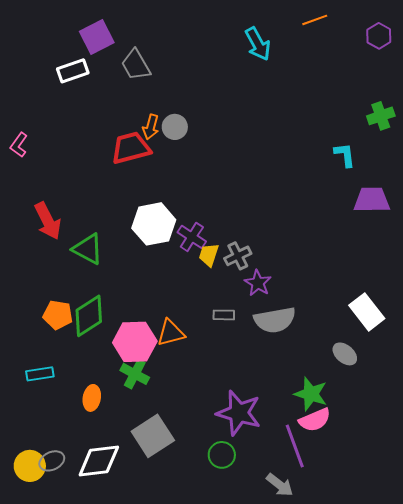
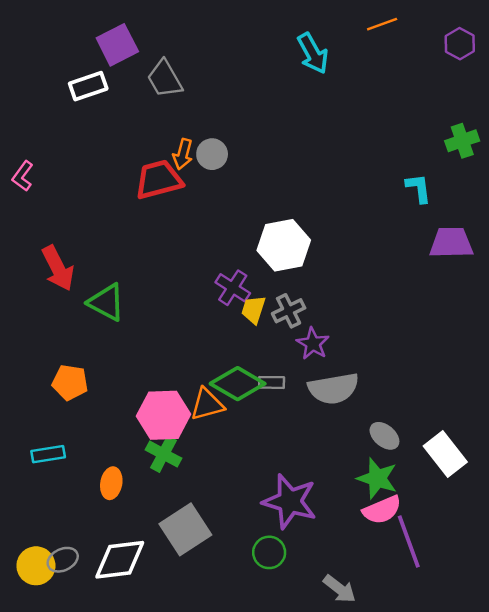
white hexagon: (154, 224) -> (284, 245), moved
white rectangle: (367, 312) -> (445, 454), moved
green diamond: (89, 316) -> (238, 384), moved, turned 63
gray ellipse: (345, 354) -> (384, 436), moved
purple line: (295, 446) -> (409, 541), moved

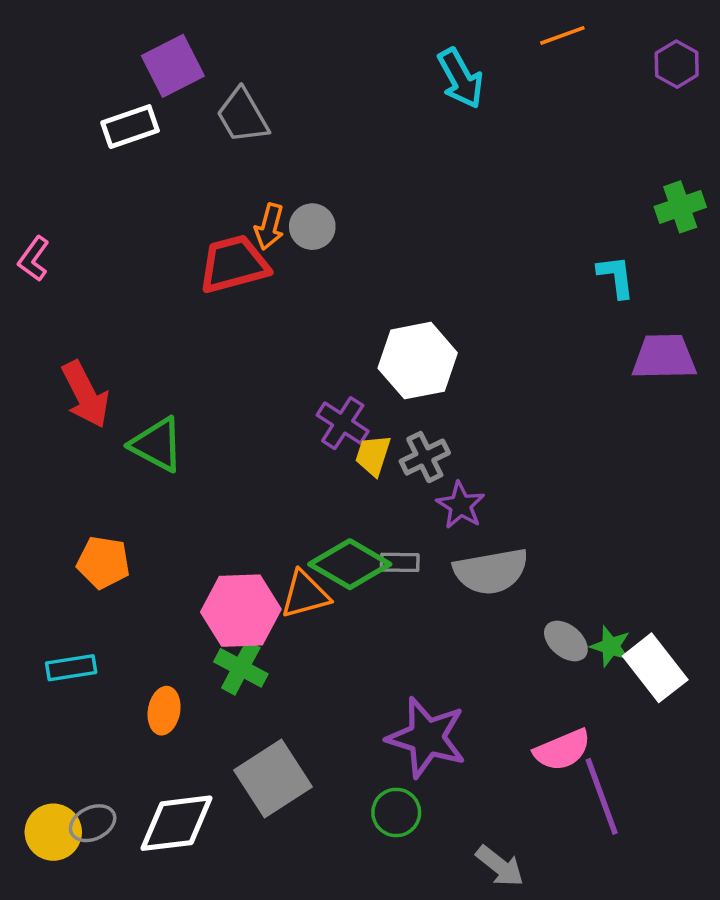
green star: (377, 478) -> (611, 646), moved, size x0.7

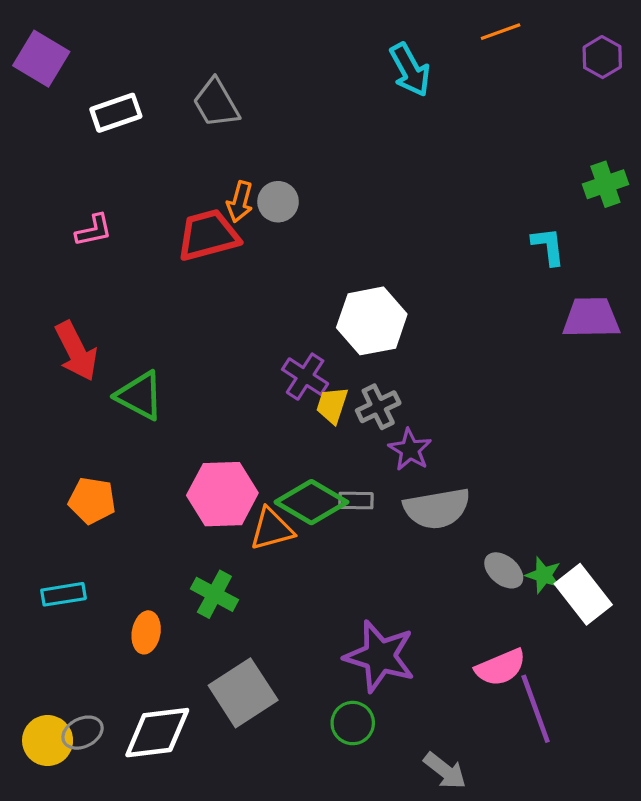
purple square: (173, 66) -> (41, 59), moved, turned -32
pink L-shape: (34, 259) -> (94, 230), moved, turned -138
pink hexagon: (241, 611) -> (222, 494), moved

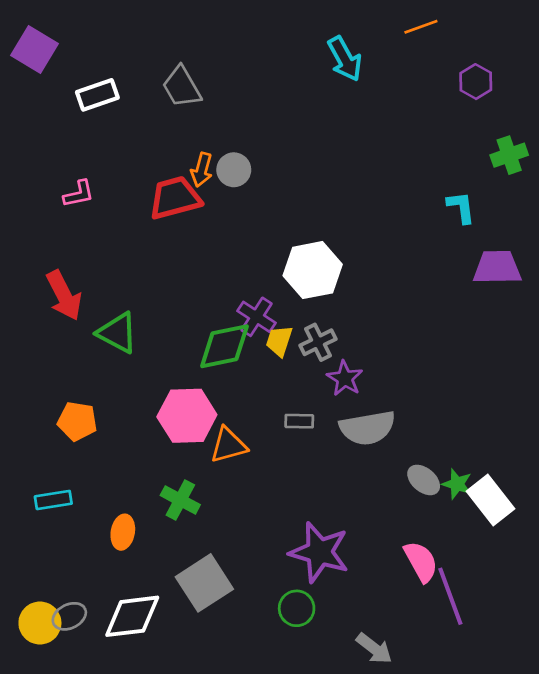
purple hexagon: (602, 57) -> (476, 82), moved
green diamond: (311, 502) -> (224, 346), moved, turned -42
pink semicircle: (501, 667) -> (421, 562), turned -96

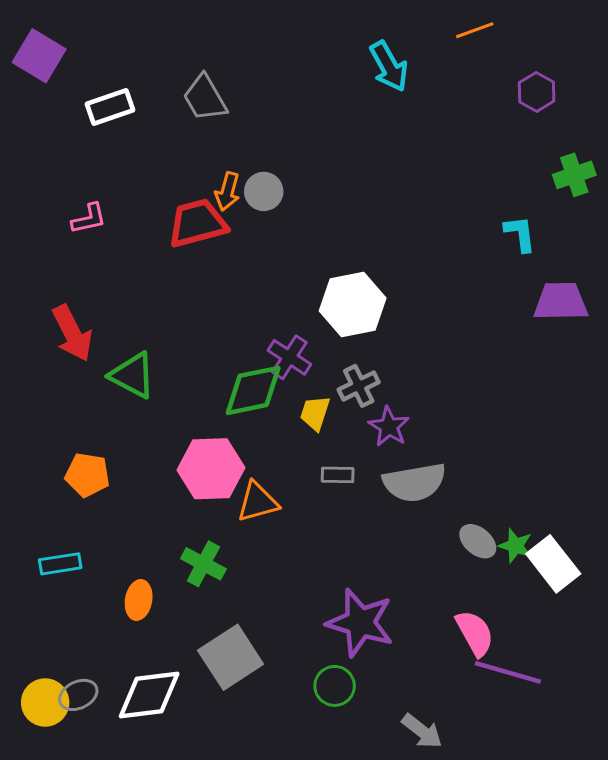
yellow trapezoid: (279, 341) -> (315, 413), moved
purple line: (450, 596) -> (508, 672), turned -54

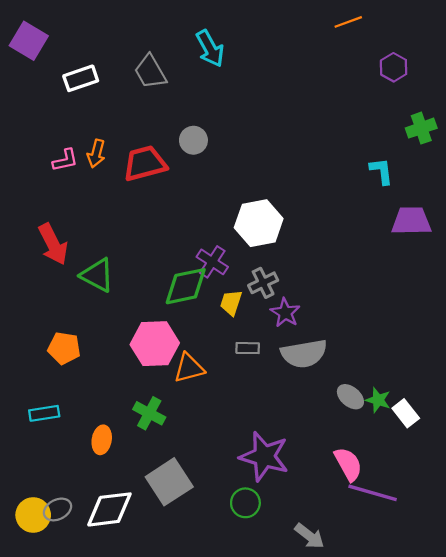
cyan arrow: (389, 66) -> (210, 48), moved
orange arrow: (228, 191) -> (96, 154), moved
white rectangle: (553, 564) -> (406, 413), size x0.7

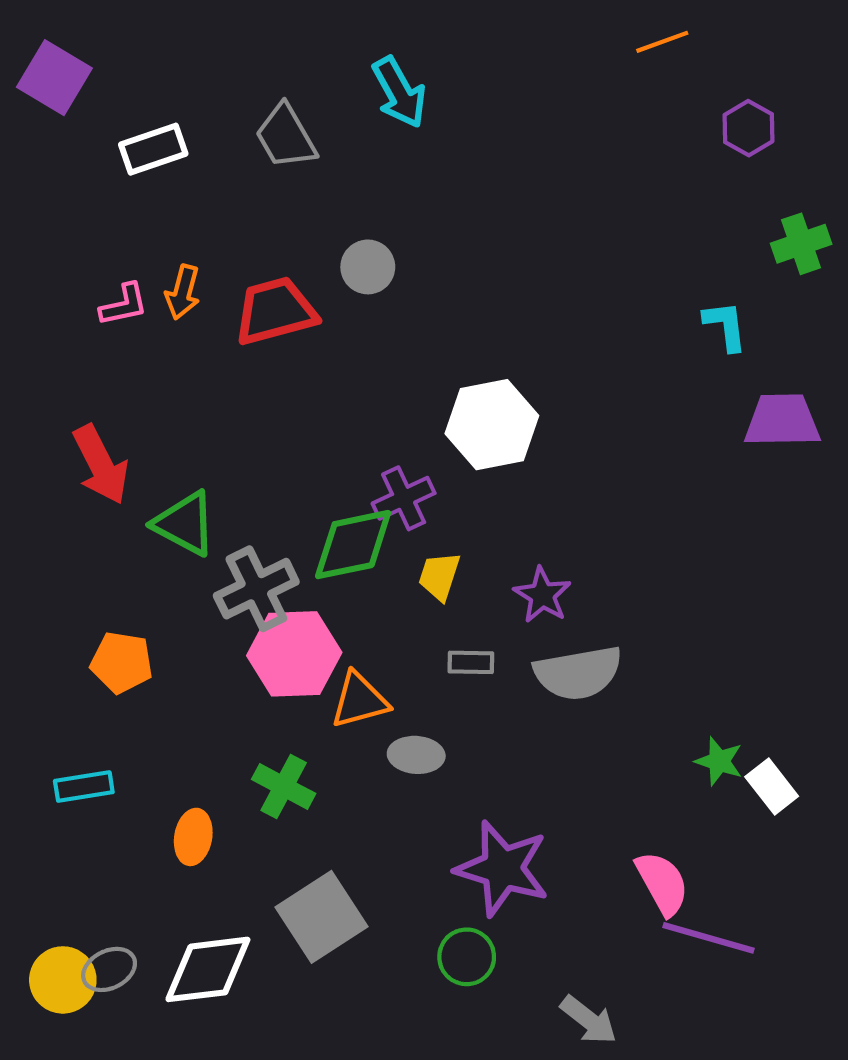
purple cross: (212, 262) -> (404, 498), turned 32
gray cross: (263, 283) -> (256, 589), moved, size x1.4
gray ellipse: (350, 397) -> (416, 755), moved, turned -36

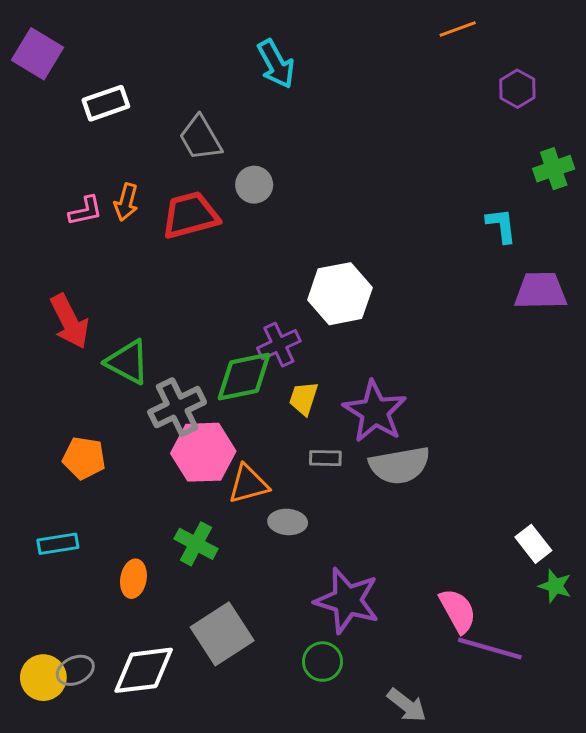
gray trapezoid: (286, 137) -> (200, 138), moved
purple star: (542, 595) -> (375, 411), size x1.6
green star: (719, 761) -> (555, 586), moved

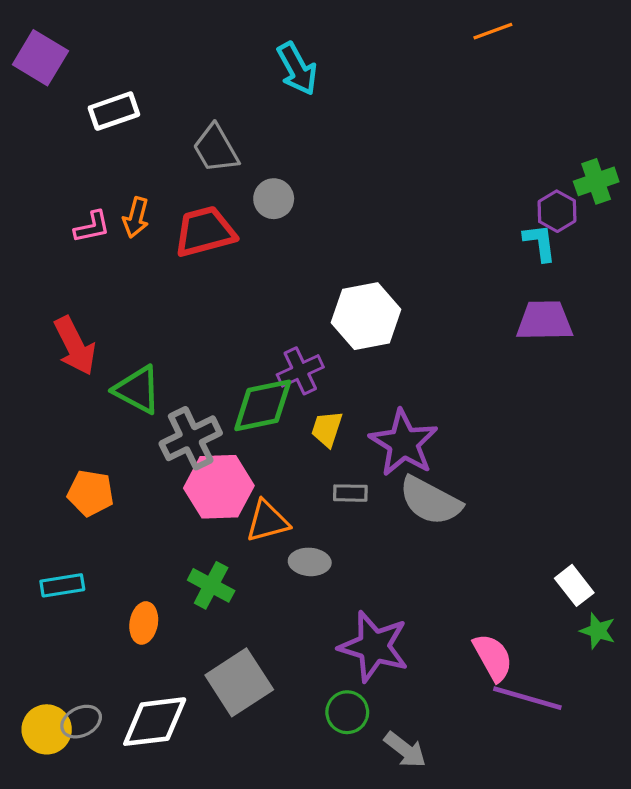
purple hexagon: (517, 89) -> (557, 211), moved
purple trapezoid: (541, 291) -> (545, 321), moved
gray semicircle: (400, 465) -> (430, 501), turned 38
gray arrow: (407, 705) -> (405, 750), moved

